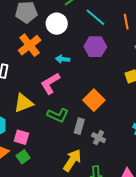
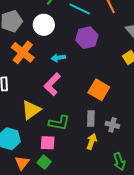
green L-shape: (58, 115) -> (59, 123), moved
pink square: (21, 137) -> (48, 143), moved
yellow arrow: (72, 160) -> (92, 142), moved, size x0.7

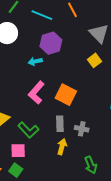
cyan arrow: (58, 58) -> (35, 61), moved
pink L-shape: (52, 84) -> (36, 93), moved
green L-shape: (59, 123) -> (28, 130), turned 40

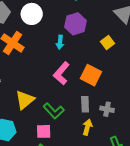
yellow square: (95, 60) -> (107, 42), moved
cyan arrow: (35, 61) -> (60, 42), turned -72

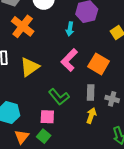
yellow triangle: (25, 100) -> (30, 67), moved

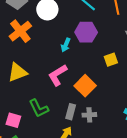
gray cross: (112, 99) -> (89, 115), moved, turned -32
pink square: (47, 117) -> (13, 120), moved

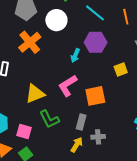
yellow triangle: (17, 72) -> (35, 94), moved
orange square: (85, 86) -> (95, 96), turned 35
gray cross: (89, 115) -> (98, 137), moved

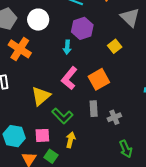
yellow arrow: (77, 145) -> (70, 140), moved

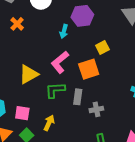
yellow square: (115, 46) -> (102, 48), moved
orange cross: (20, 49) -> (17, 24), size x0.6
green L-shape: (62, 116) -> (55, 90), moved, turned 120

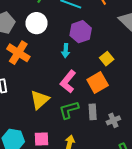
orange cross: (17, 24) -> (18, 53), size x1.6

